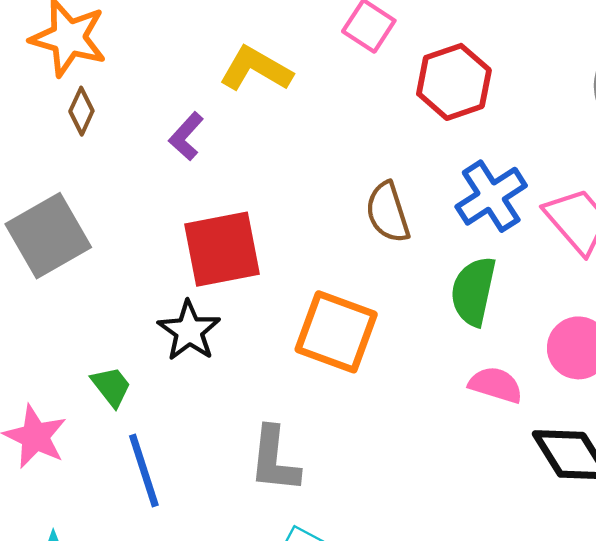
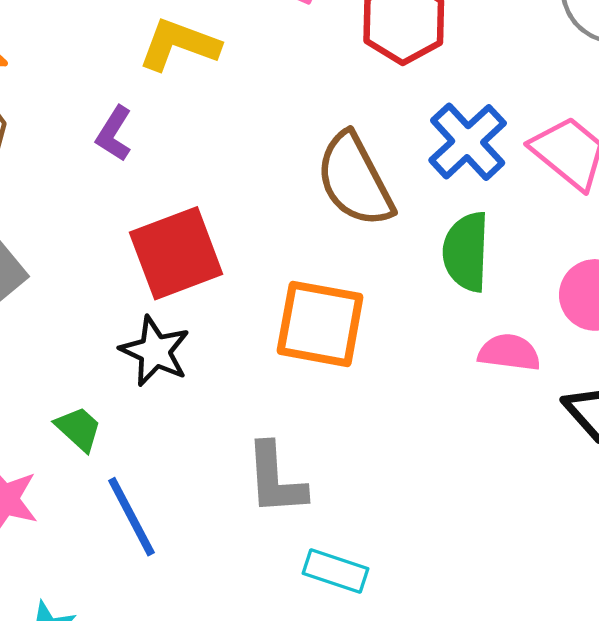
brown semicircle: (388, 212) -> (355, 180), size x1.4

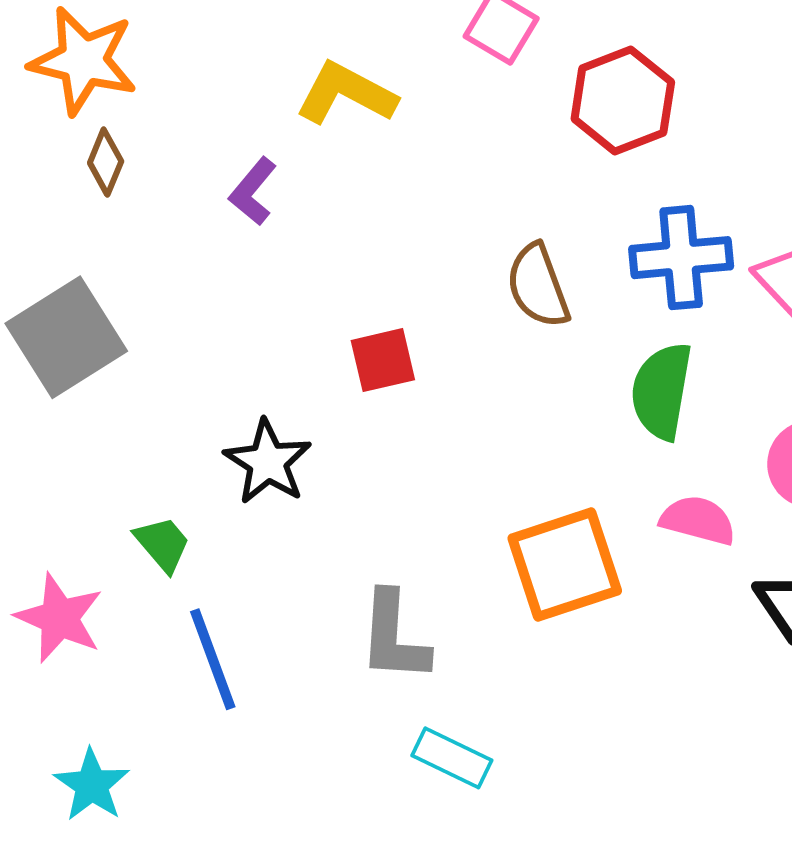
blue cross: (468, 142) -> (681, 258), turned 30
brown semicircle: (355, 180) -> (538, 286), size x0.7
red square: (176, 253) -> (383, 360), moved, size x0.6
orange square: (320, 324) -> (565, 564), moved, turned -36

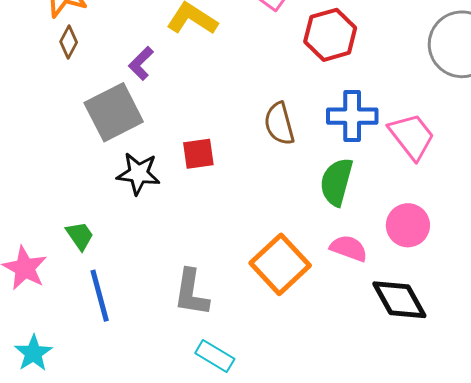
gray square: (66, 337) -> (114, 112), moved
black star: (268, 462) -> (138, 174), moved, turned -30
orange square: (565, 564) -> (280, 264), turned -30

